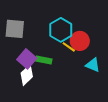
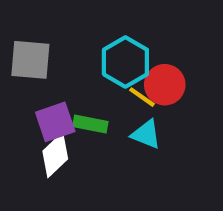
purple square: (27, 59) -> (55, 122), turned 30
cyan triangle: (93, 65) -> (146, 134), moved

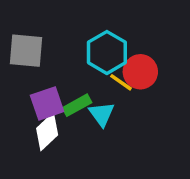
green rectangle: (90, 124) -> (77, 105), turned -40
cyan triangle: (146, 134) -> (102, 114), moved, turned 32

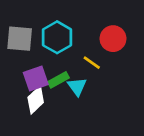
cyan hexagon: (107, 52) -> (57, 37), moved
red circle: (140, 72) -> (113, 39), moved

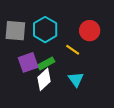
cyan triangle: (77, 87) -> (76, 79), moved
white diamond: (36, 100) -> (44, 79), moved

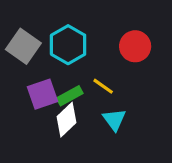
gray square: (15, 31) -> (23, 46), turned 30
yellow line: (73, 50) -> (103, 86), moved

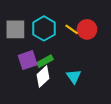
gray square: (23, 46) -> (15, 29), turned -35
yellow line: (103, 86) -> (72, 29), moved

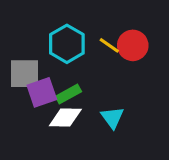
gray square: (15, 29) -> (25, 74), moved
white diamond: (43, 76) -> (65, 118), turned 45

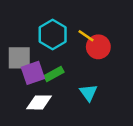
red circle: (133, 45) -> (98, 47), moved
white diamond: (65, 118) -> (39, 102), moved

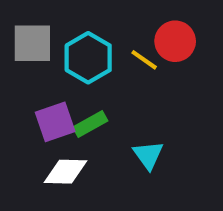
red circle: (98, 47) -> (175, 41), moved
gray square: (19, 58) -> (32, 43), moved

